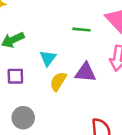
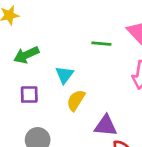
purple triangle: (85, 72) -> (106, 126), moved

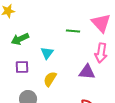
yellow semicircle: (76, 100) -> (50, 79), moved
purple triangle: (106, 126) -> (87, 72), moved

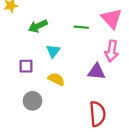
green arrow: (20, 39) -> (38, 26), moved
yellow semicircle: (50, 79) -> (56, 79), turned 84

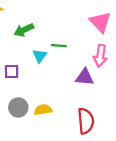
green line: (81, 27) -> (59, 46), moved
yellow semicircle: (56, 79) -> (43, 110), moved, turned -35

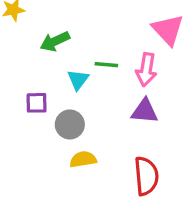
pink arrow: (100, 56) -> (146, 70), moved
gray circle: (18, 107) -> (70, 124), moved

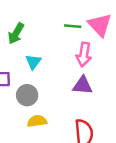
green arrow: (55, 41) -> (16, 33), turned -35
green line: (106, 65) -> (73, 26), moved

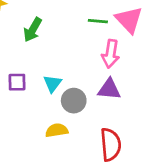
cyan triangle: (33, 62) -> (52, 84), moved
gray circle: (27, 95) -> (74, 101), moved

